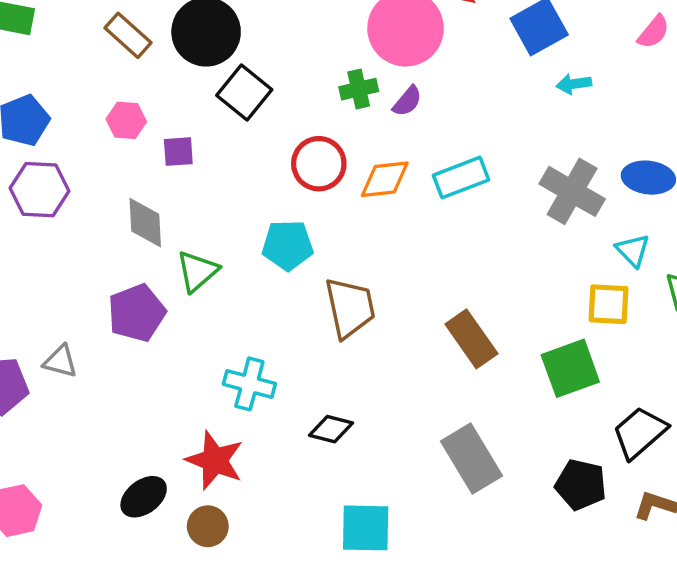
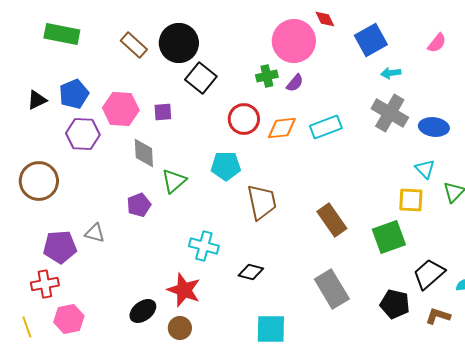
pink hexagon: (126, 120) -> (121, 109), moved, size x1.6
gray cross: (572, 191) -> (390, 113), moved
purple pentagon: (137, 313) -> (139, 205), size x0.7

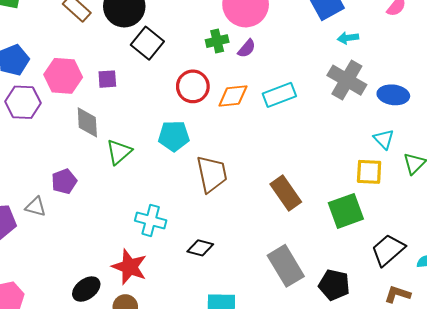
purple pentagon: (139, 205) -> (64, 181), moved
black pentagon: (395, 304) -> (334, 285), moved

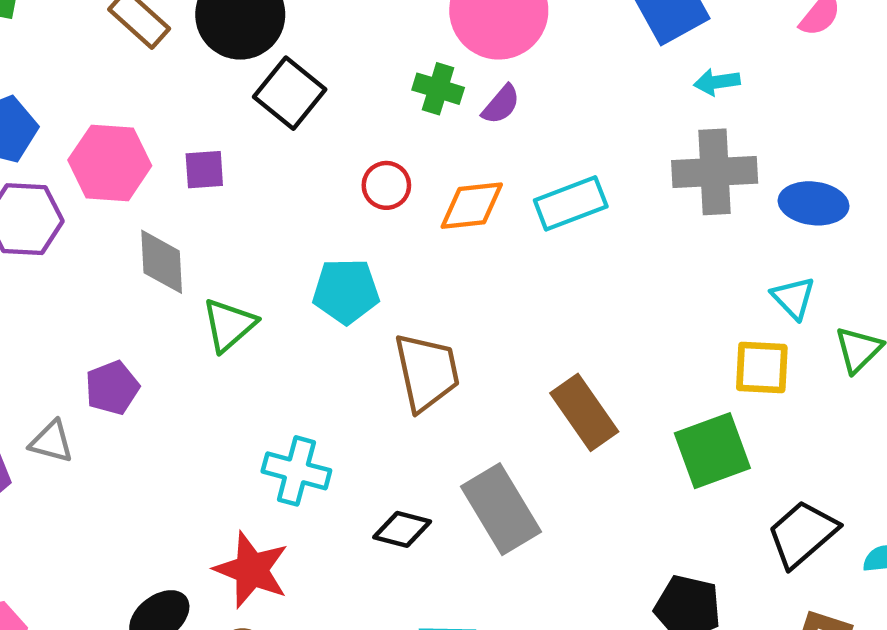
green cross: (217, 41) -> (438, 89), turned 30
gray cross: (347, 80) -> (715, 172), turned -33
red circle: (193, 86) -> (386, 185), size x0.7
gray rectangle: (286, 266) -> (501, 509), moved

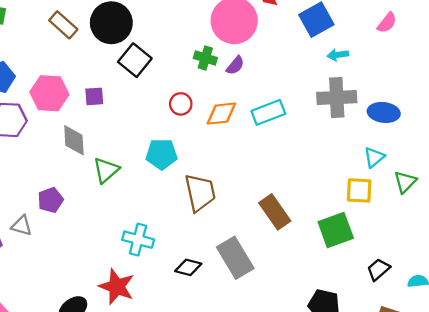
cyan triangle: (793, 298) -> (374, 157), turned 35
black trapezoid: (802, 534) -> (378, 269), size x0.7

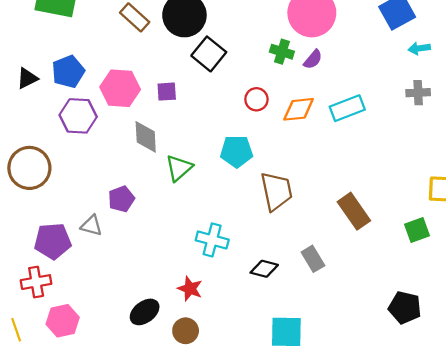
gray cross: (337, 98) -> (418, 93), size x0.6
green square: (336, 230) -> (417, 230), size x0.7
gray rectangle: (235, 258) -> (313, 259), size x0.6
red star: (117, 287) -> (190, 289), size x0.7

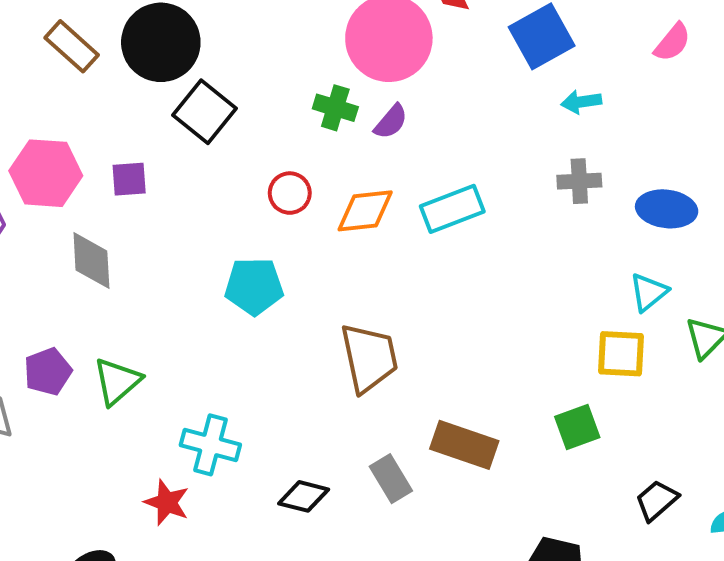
green triangle: (179, 168) -> (117, 381), moved
brown trapezoid: (276, 191) -> (369, 358), moved
brown rectangle: (354, 211) -> (464, 445), moved, turned -36
red star: (190, 289) -> (167, 502), moved

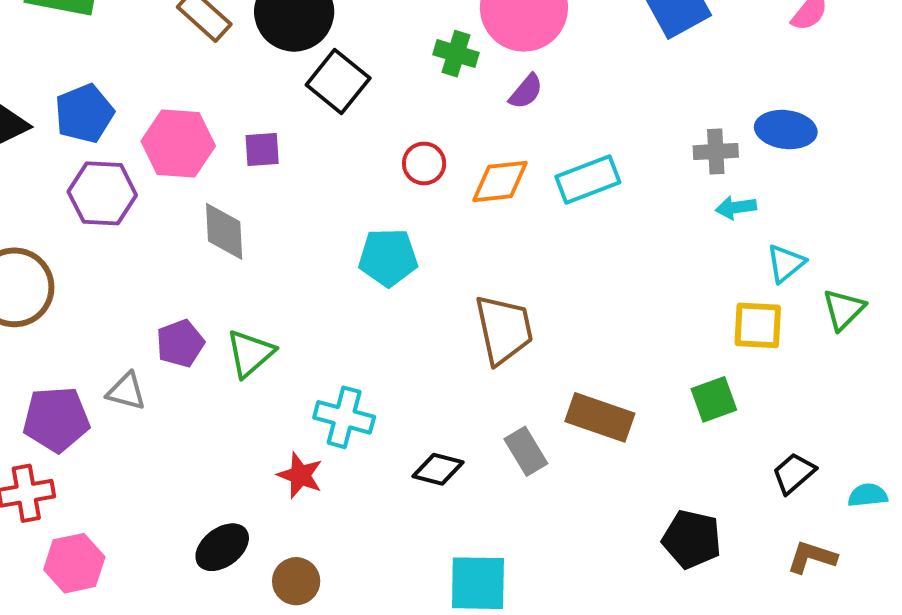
cyan arrow: (581, 102) -> (736, 207), moved
green cross: (335, 108) -> (456, 54), moved
blue ellipse: (667, 209) -> (786, 130), moved

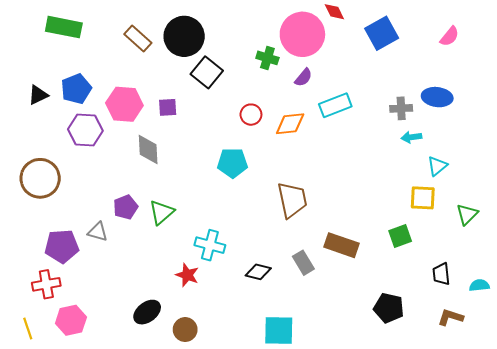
cyan rectangle: (588, 179) -> (335, 105), moved
green triangle: (844, 309) -> (467, 214), moved
black trapezoid: (794, 473) -> (441, 274), turned -55

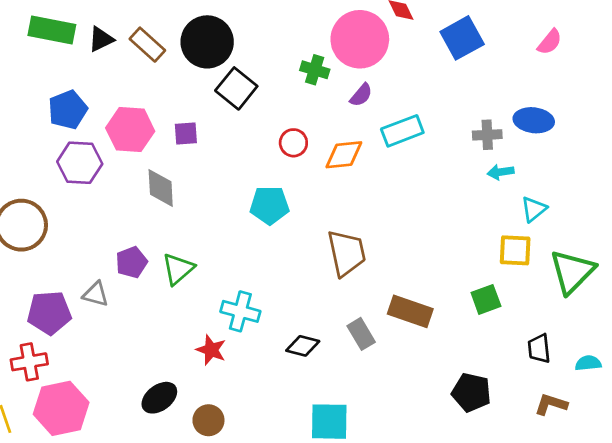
black triangle: (38, 95) -> (101, 39), moved
green triangle: (467, 214) -> (572, 272), size x1.6
pink hexagon: (71, 320) -> (61, 408), size x1.4

